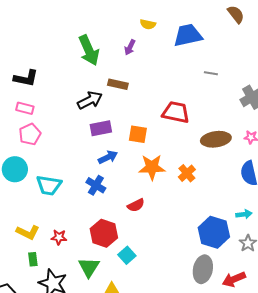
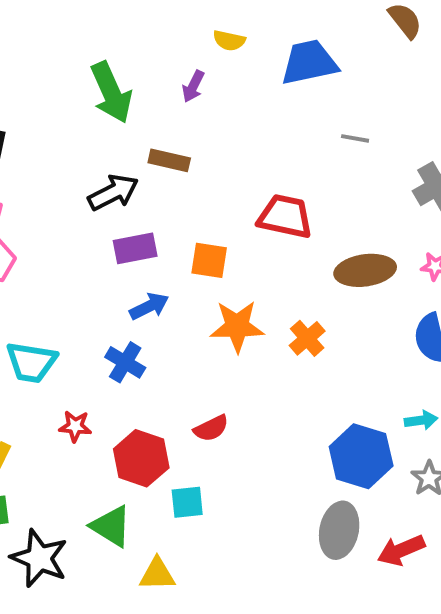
red semicircle: (136, 205) -> (211, 428), moved
red star: (59, 237) -> (75, 426), moved
cyan square: (127, 255) -> (187, 502), turned 36
green triangle: (89, 267) -> (111, 526), turned -30

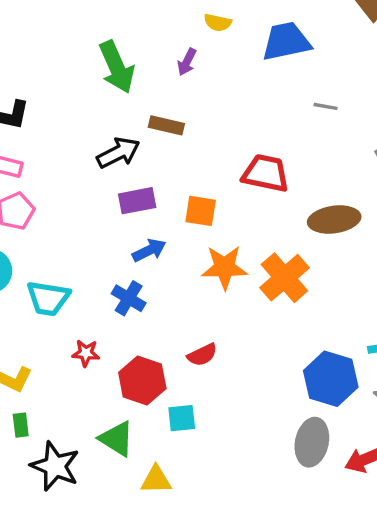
orange cross: (307, 338) -> (284, 278), size x1.6

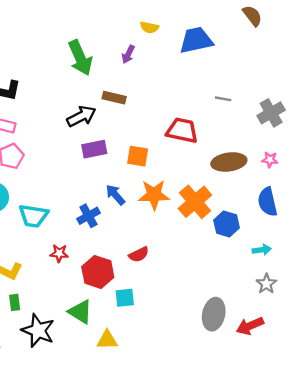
gray line: (326, 106) -> (223, 99), moved
blue arrow: (149, 250) -> (115, 195), moved, turned -105
blue cross: (129, 298) -> (88, 216), turned 30
blue hexagon: (331, 379) -> (227, 224), moved, size x0.7

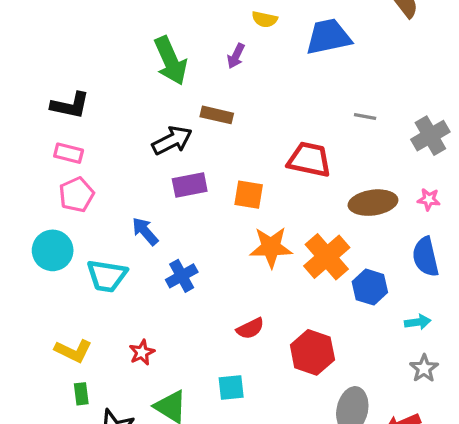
blue arrow: (115, 195) -> (145, 231), moved
red star: (59, 253) -> (142, 352), moved, turned -30
red hexagon: (98, 272) -> (312, 352), moved

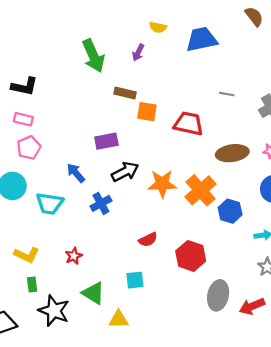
black arrow: (172, 140) -> (125, 172), moved
orange square: (249, 195) -> (147, 112), moved

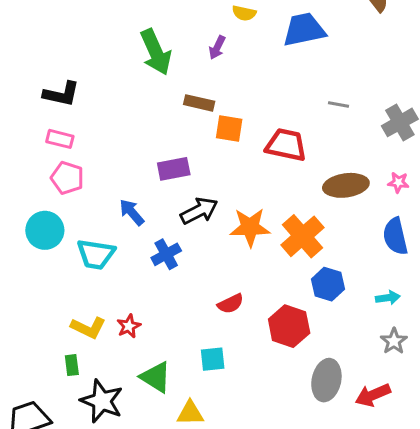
pink pentagon: (29, 148) -> (67, 178), turned -30
blue hexagon: (230, 211) -> (328, 284), moved
yellow L-shape: (27, 255) -> (88, 328), moved

